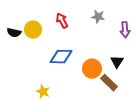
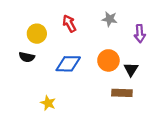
black semicircle: (14, 33) -> (27, 57), moved
orange circle: (92, 69) -> (108, 60), moved
brown rectangle: (109, 83) -> (122, 93), turned -42

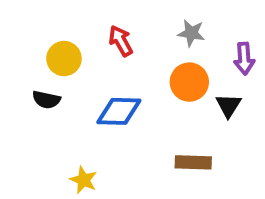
orange circle: (108, 60) -> (189, 82), moved
black triangle: (131, 69) -> (228, 106), moved
brown rectangle: (122, 93) -> (193, 162), moved

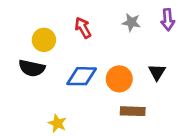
purple arrow: (244, 59) -> (168, 20), moved
orange circle: (189, 82) -> (119, 79), moved
black semicircle: (46, 100) -> (32, 68), size x1.4

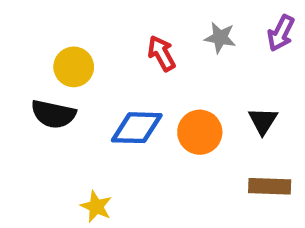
purple arrow: (168, 20) -> (281, 33), turned 30
red arrow: (83, 28) -> (162, 53), moved
brown rectangle: (133, 111) -> (270, 186), moved

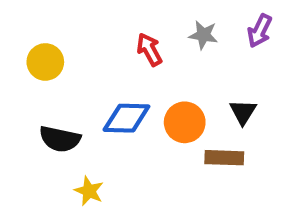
yellow circle: (74, 67) -> (45, 62), moved
black semicircle: (53, 114) -> (60, 139), moved
brown rectangle: (270, 186) -> (224, 158), moved

